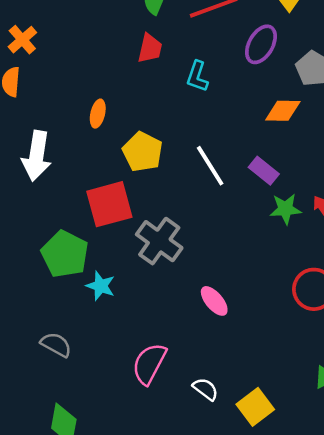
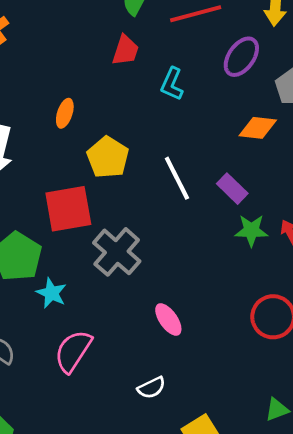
pink semicircle: (149, 364) -> (73, 351), moved
white semicircle: (205, 389) -> (152, 388), moved, turned 112

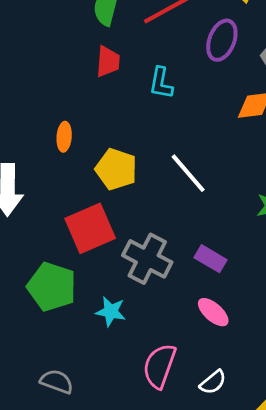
purple rectangle: (232, 189) -> (210, 259), moved
cyan star: (51, 293) -> (111, 311), moved
pink semicircle: (73, 351) -> (159, 366), moved

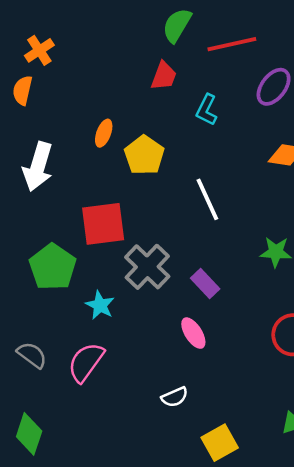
yellow pentagon: (116, 169) -> (144, 155), moved
pink semicircle: (159, 366) -> (86, 362), moved

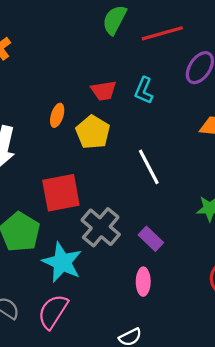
red trapezoid: (164, 76) -> (104, 91), moved, turned 64
cyan star: (100, 305) -> (62, 262), size x1.6
pink ellipse: (193, 333) -> (143, 282), turned 36

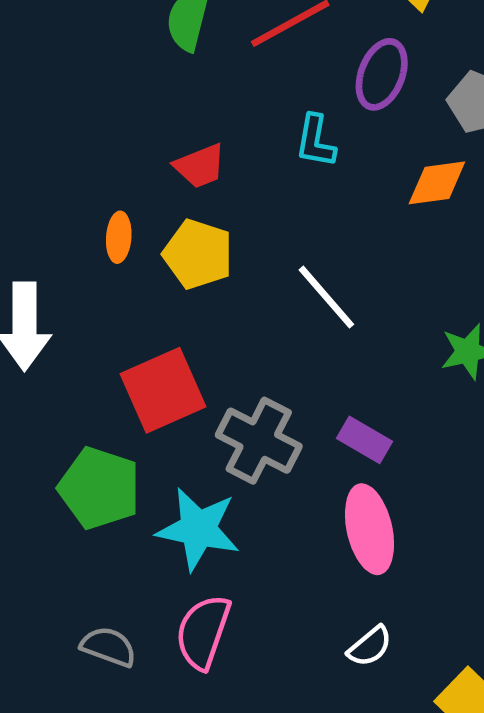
cyan L-shape: (144, 91) -> (315, 141), moved
pink ellipse: (143, 282) -> (370, 529), size x1.5

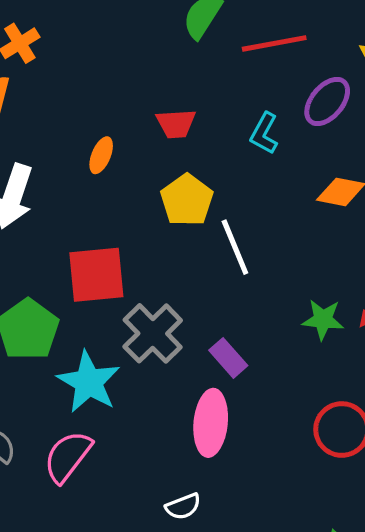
yellow pentagon: (198, 254) -> (187, 200), moved

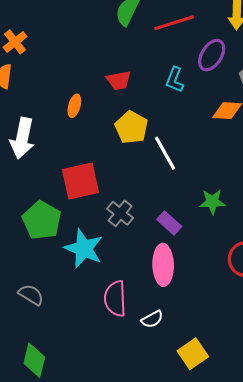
green star: (323, 320) -> (212, 202), moved
gray cross: (153, 333) -> (120, 213), size x0.7
pink semicircle: (68, 457) -> (115, 299), moved, turned -33

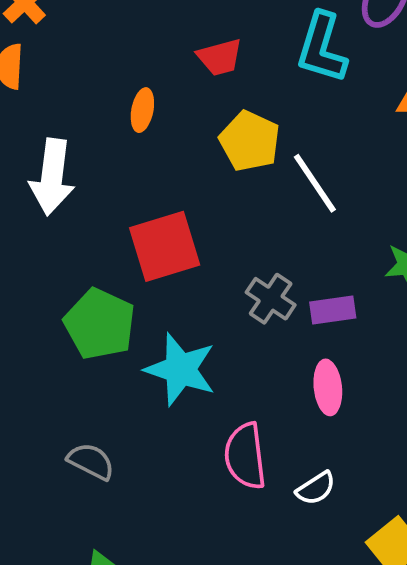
cyan L-shape: (175, 80) -> (322, 48), size x1.5
gray cross: (120, 213) -> (271, 299), moved
purple rectangle: (169, 223) -> (333, 310), turned -45
pink ellipse: (163, 265) -> (328, 387), size x0.7

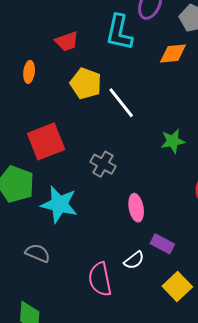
purple rectangle: (333, 310) -> (162, 244), moved, turned 40
pink semicircle: (245, 456) -> (100, 279), moved
gray semicircle: (91, 461) -> (38, 253), moved

